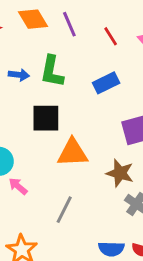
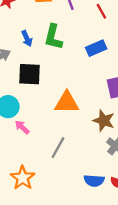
blue arrow: (19, 75) -> (27, 38), turned 56
black square: (46, 118) -> (30, 74), moved

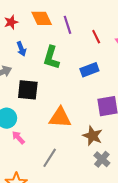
blue arrow: (27, 38) -> (21, 49), moved

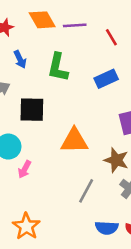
purple line: (67, 25) -> (75, 25), turned -72
pink arrow: (18, 137) -> (25, 169), turned -104
gray line: (50, 158) -> (86, 191), moved

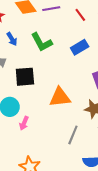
green L-shape: (58, 67) -> (42, 42), turned -35

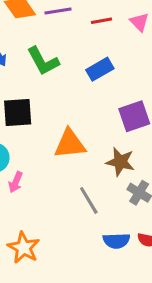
red line: (80, 15) -> (101, 21), turned -64
gray line: (73, 135) -> (89, 200), turned -54

